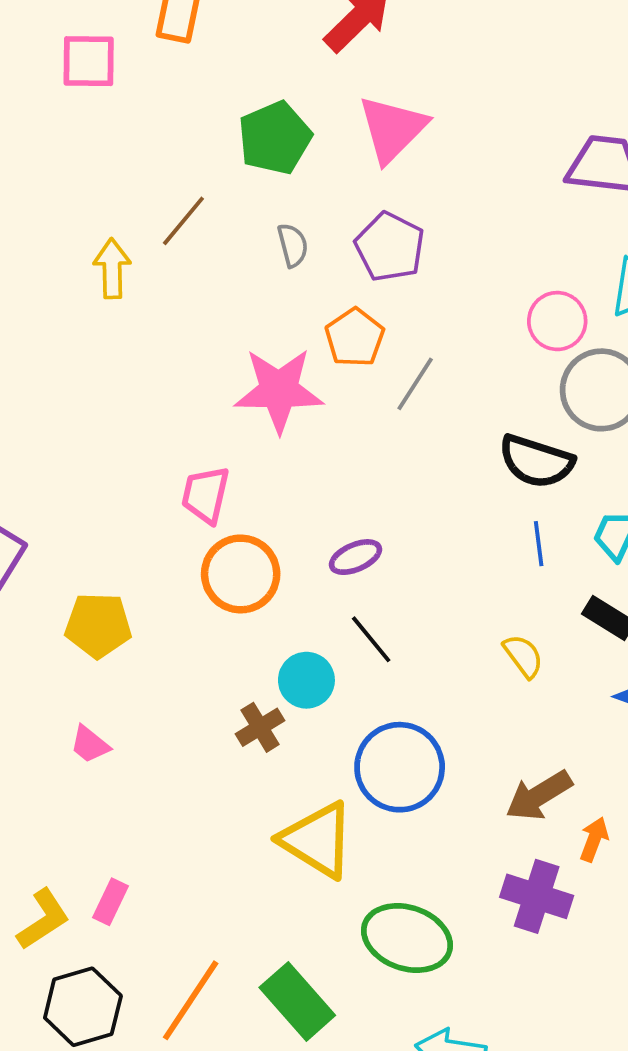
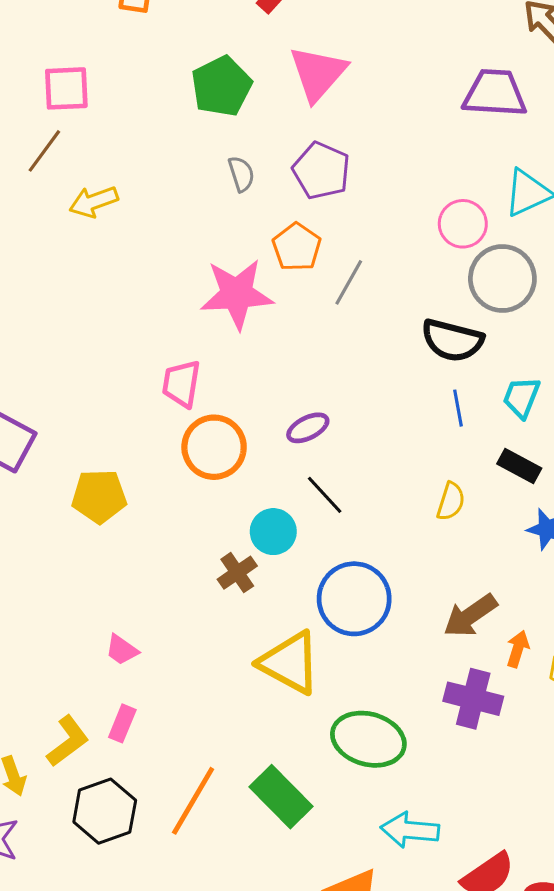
pink square: (89, 61) -> (66, 88), moved
brown line: (183, 221) -> (44, 151), moved
yellow arrow: (112, 268) -> (94, 202), turned -105
yellow semicircle: (523, 656) -> (451, 501), turned 57
pink trapezoid: (90, 744) -> (122, 650), moved

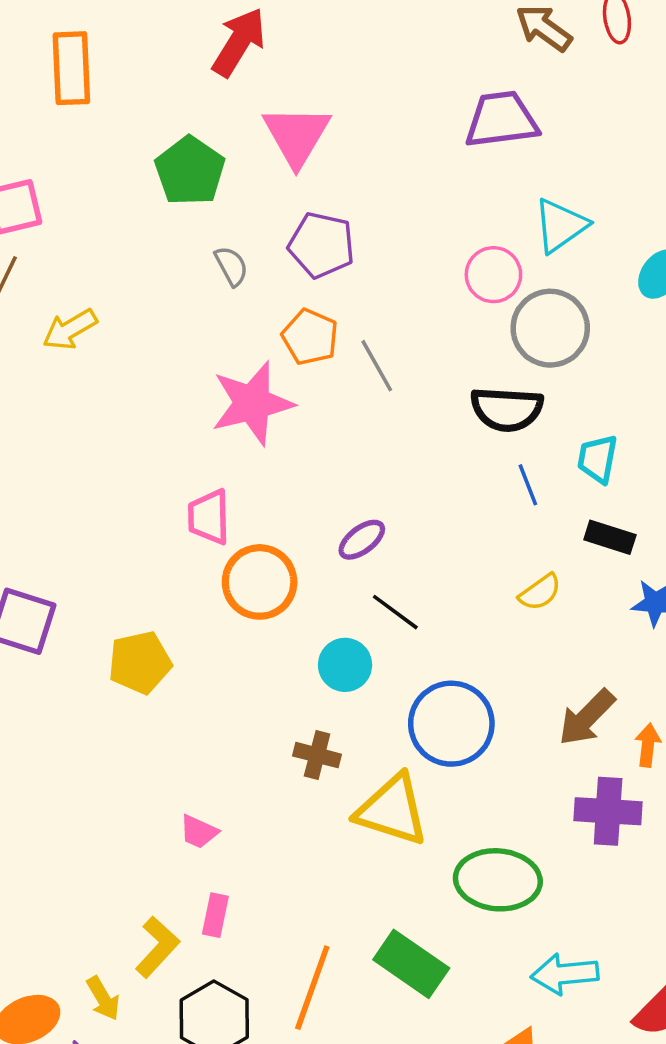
gray line: (349, 282) -> (377, 366), turned -48
yellow semicircle: (451, 501) -> (540, 592), turned 48
brown cross: (237, 573) -> (317, 755), moved, turned -30

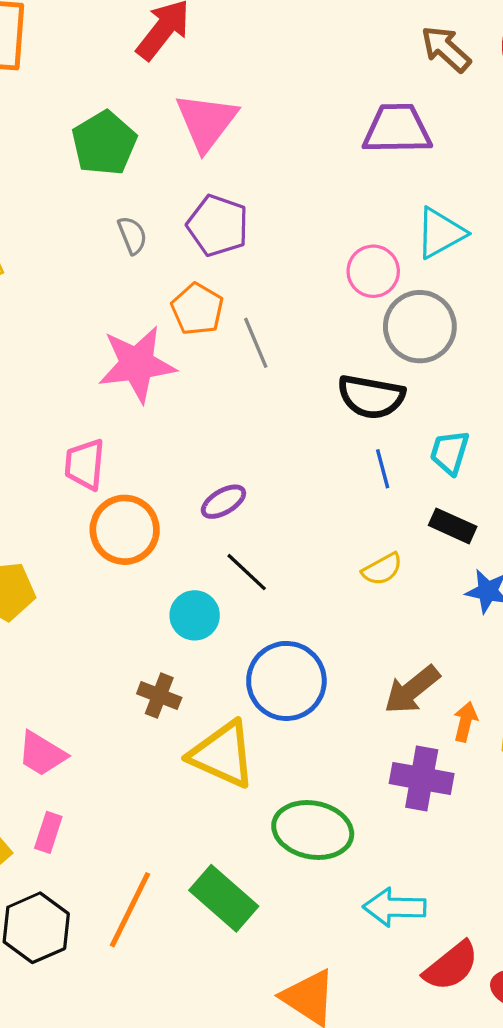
pink trapezoid: (199, 832) -> (42, 754), size x1.4
cyan arrow: (565, 974) -> (394, 907), moved

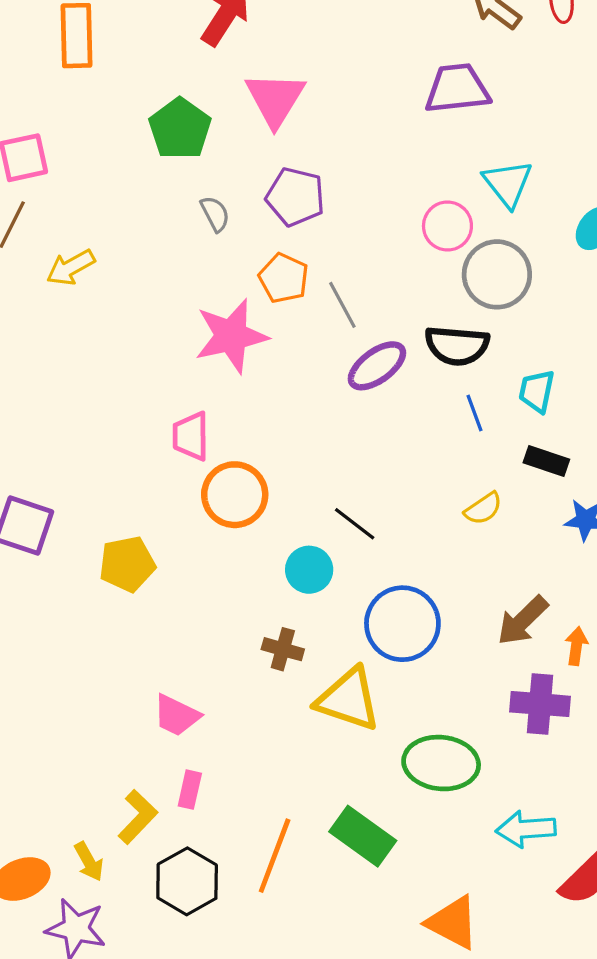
cyan triangle: (440, 233) -> (508, 183), turned -34
purple ellipse: (223, 502) -> (377, 366), moved, size x1.4

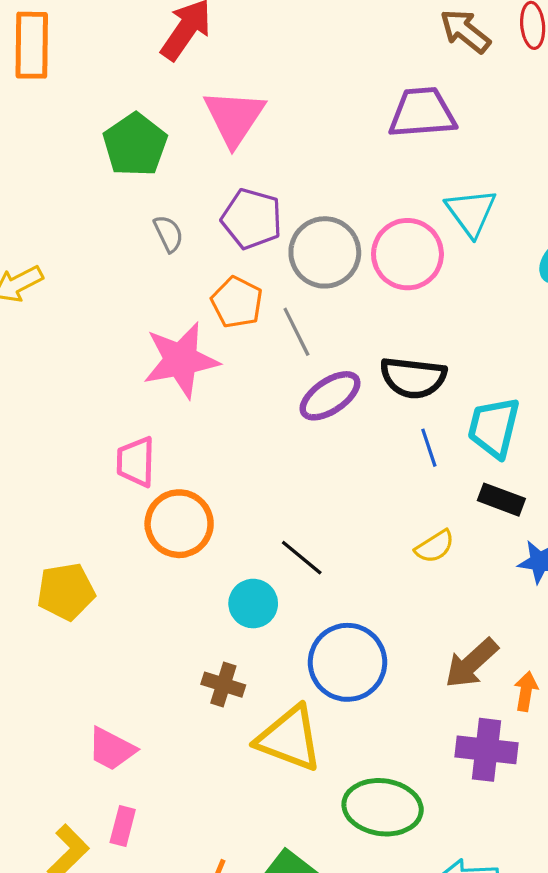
pink circle: (447, 226) -> (407, 254), size x1.4
gray circle: (497, 274) -> (325, 252), moved
cyan trapezoid: (537, 391) -> (494, 427), size x1.4

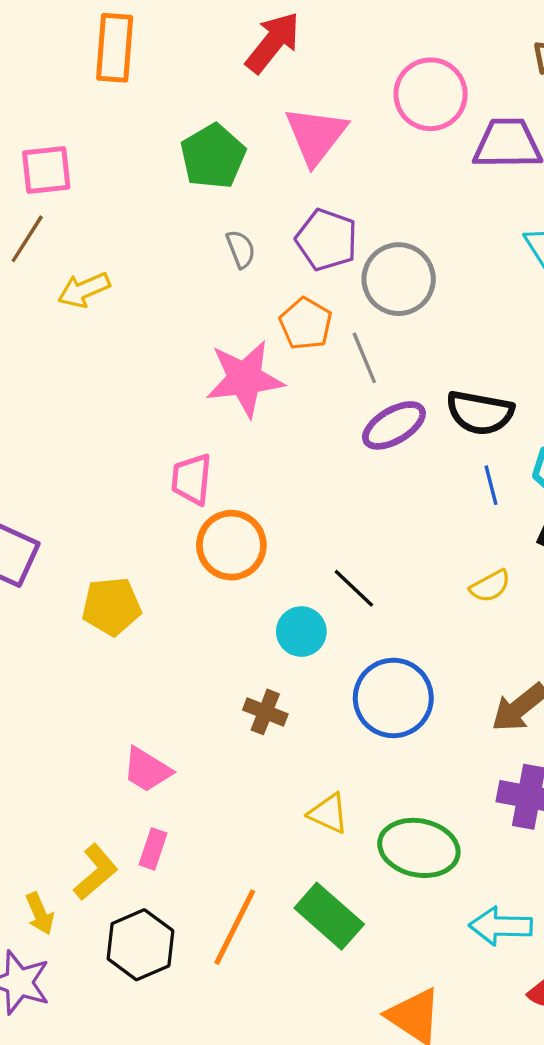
pink circle: (407, 254) -> (431, 94), moved
yellow triangle: (289, 738) -> (328, 813), moved, size x0.6

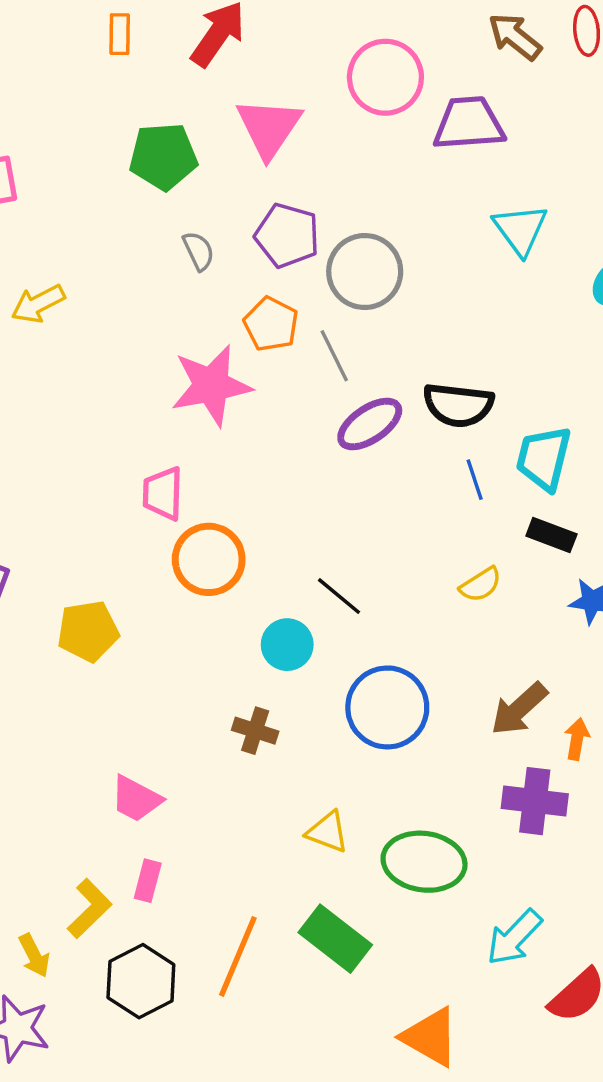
orange rectangle: (115, 48) -> (120, 34), moved, size x0.6
green pentagon: (213, 156) -> (163, 156), turned 30
cyan arrow: (501, 926) -> (514, 937), turned -44

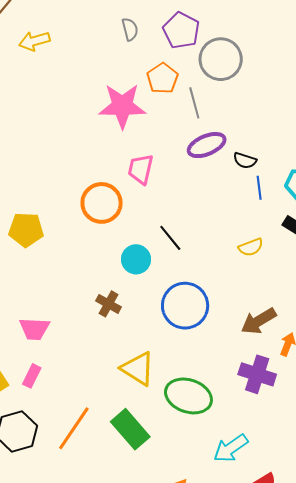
black semicircle: (458, 405) -> (245, 161), moved, size x0.6
pink trapezoid: (163, 494) -> (141, 169), moved
pink trapezoid: (136, 799) -> (34, 329), turned -36
yellow triangle: (328, 832) -> (138, 369), size x1.4

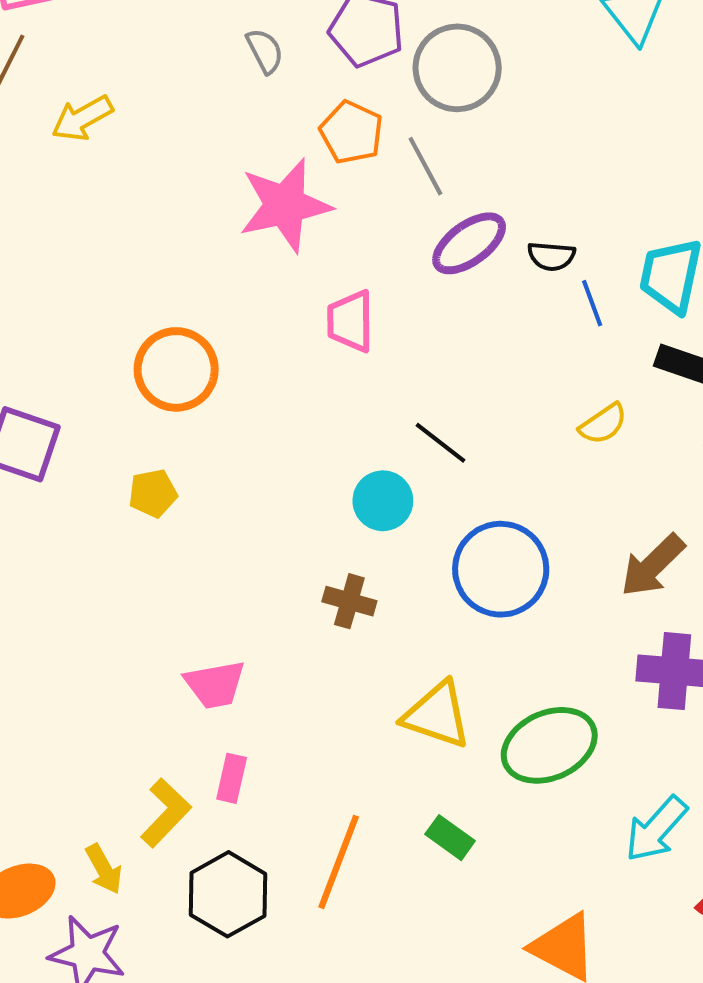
orange circle: (102, 203) -> (176, 369), moved
yellow pentagon: (26, 230) -> (153, 493), size x0.7
green ellipse: (188, 396) -> (549, 745), turned -30
green rectangle: (130, 429) -> (450, 838), size x0.6

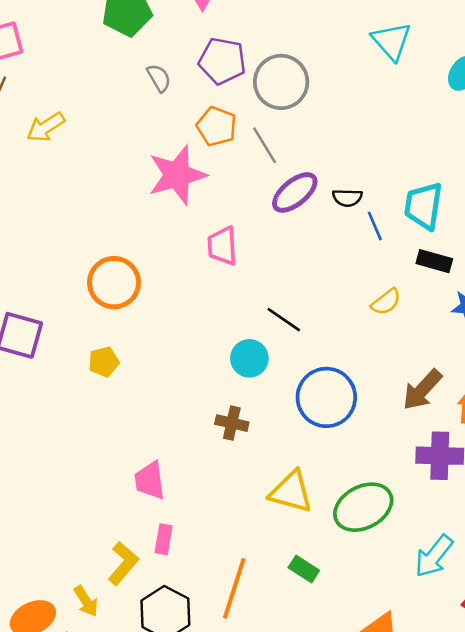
pink trapezoid: (215, 684) -> (150, 480), turned 96

